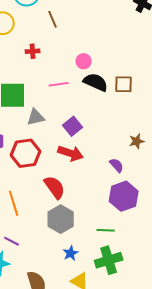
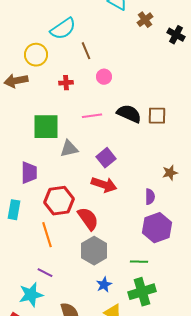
pink circle: (84, 61) -> (104, 77), moved
red hexagon: (26, 153) -> (59, 201), moved
purple semicircle: (117, 165) -> (150, 197), turned 42

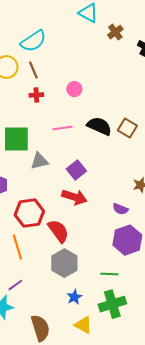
brown line: (86, 51) -> (33, 70), moved
brown square: (157, 116) -> (127, 128), turned 30
purple semicircle: (150, 197) -> (120, 209), turned 112
purple line: (45, 273) -> (15, 285), turned -63

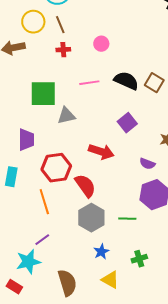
purple square: (76, 170) -> (127, 123), moved
green line: (109, 274) -> (127, 219), moved
green cross: (112, 304) -> (139, 259), size x0.6

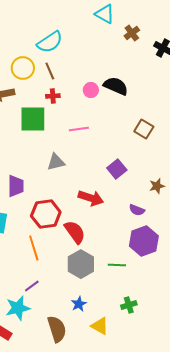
black semicircle: (126, 81) -> (116, 86), moved
green square: (43, 94) -> (33, 119), moved
blue star: (101, 252) -> (79, 304), moved

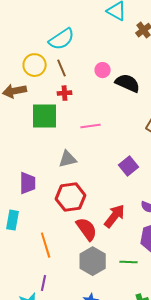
pink circle: (91, 90) -> (103, 70), moved
red arrow: (91, 198) -> (115, 216), moved, turned -70
red hexagon: (46, 214) -> (71, 197), moved
purple line: (32, 286) -> (44, 283), turned -42

